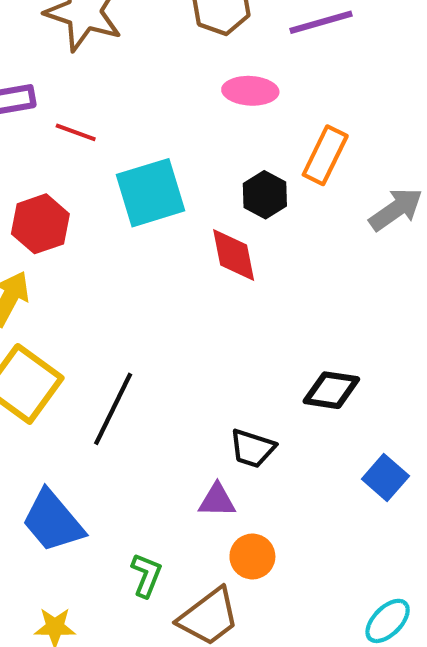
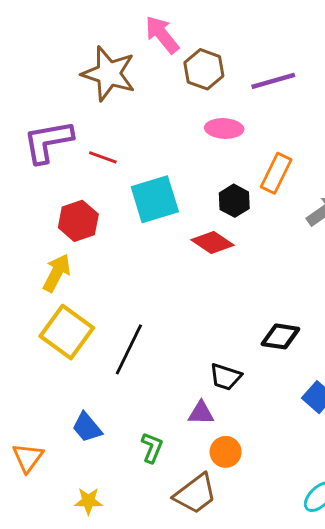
red diamond: (234, 255) -> (213, 243), turned -45
blue trapezoid: (53, 521) -> (87, 427), size x0.7
green L-shape: (146, 575) -> (152, 448), moved

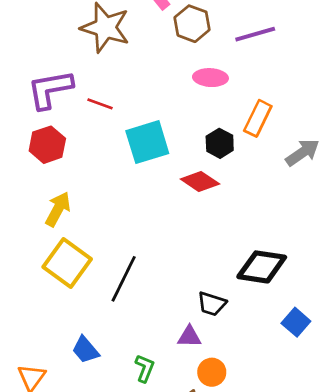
red hexagon: (78, 221) -> (47, 145), moved
black diamond: (280, 336) -> (262, 267), size x1.4

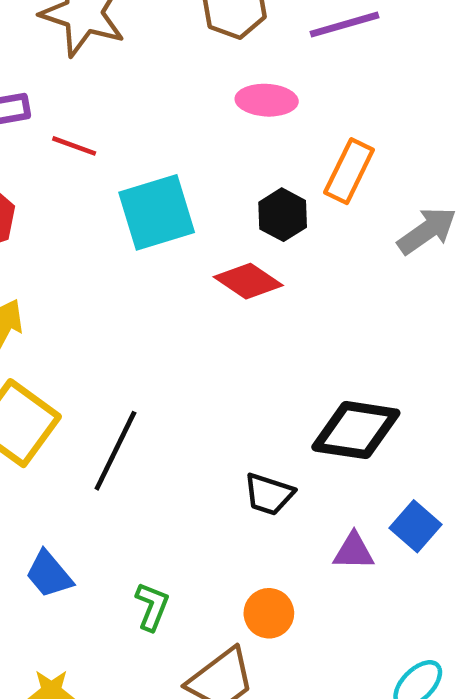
purple triangle: (189, 337) -> (354, 551), moved

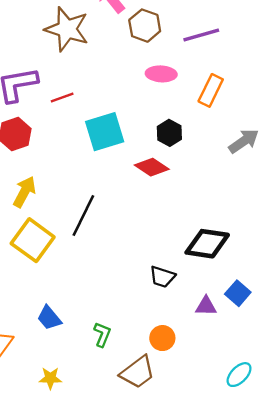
red line: (74, 146) -> (62, 97), turned -40
orange rectangle: (349, 171) -> (211, 90), moved
black line: (115, 451) -> (83, 215), moved

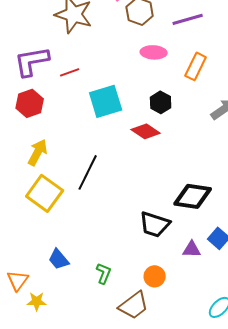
black trapezoid: (162, 277) -> (155, 224), size x1.4
yellow star: (50, 378) -> (37, 301), moved

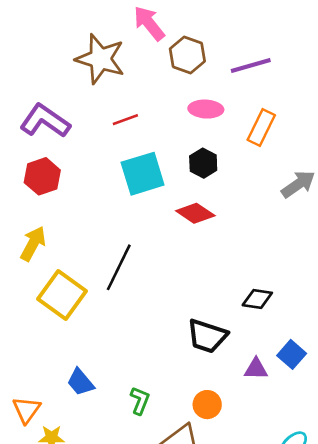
purple L-shape: (32, 61) -> (45, 121), turned 45
red line: (70, 72) -> (125, 120), moved
black hexagon: (161, 102) -> (203, 163), moved
yellow arrow: (38, 152) -> (33, 244), moved
black diamond: (193, 196) -> (257, 299), size x0.6

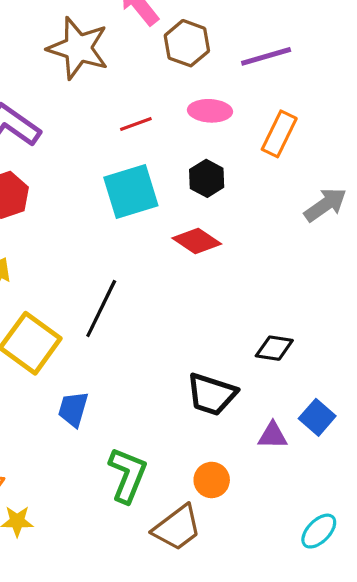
red line: (125, 120) -> (136, 124), moved
blue trapezoid: (81, 382) -> (73, 409), moved, turned 56
green L-shape: (140, 401) -> (128, 475), size x1.6

